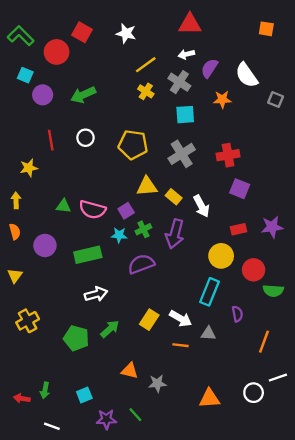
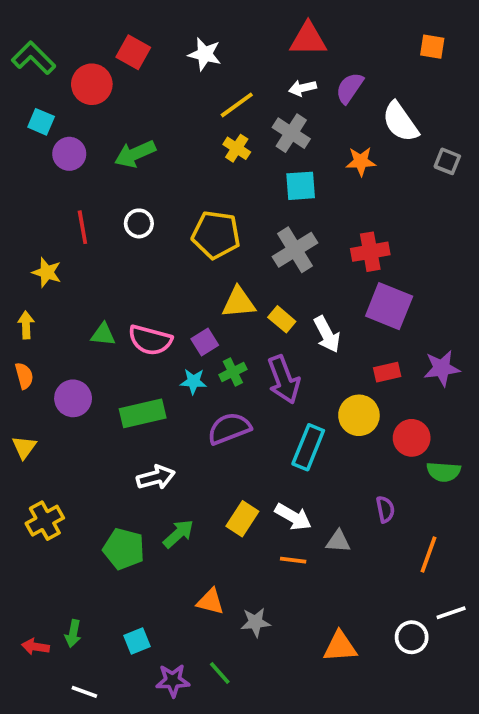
purple semicircle: (209, 68) -> (350, 88), moved
yellow star: (29, 168) -> (47, 272), turned 30
purple square: (240, 189) -> (389, 306), size x1.4
purple arrow: (175, 234) -> (284, 380), turned -36
cyan rectangle: (209, 292) -> (308, 447), moved

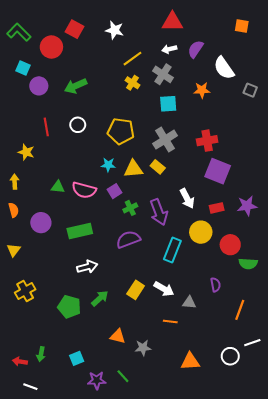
yellow rectangle: (282, 319) -> (158, 167), moved
white arrow: (327, 334) -> (187, 198), moved
cyan star: (193, 381) -> (108, 165), moved
orange line: (293, 560) -> (170, 321), moved
white line: (84, 692) -> (30, 387), moved

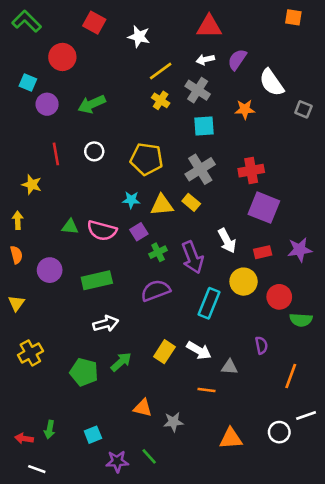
orange square: (242, 26) -> (293, 17), moved
red square: (75, 29) -> (94, 23), moved
green L-shape: (19, 32) -> (27, 21), moved

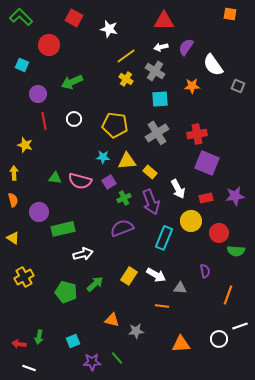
purple circle: (47, 104) -> (38, 94), moved
yellow rectangle: (191, 202) -> (150, 172), moved
green rectangle: (97, 280) -> (63, 229), moved
yellow triangle: (16, 303) -> (13, 238), turned -32

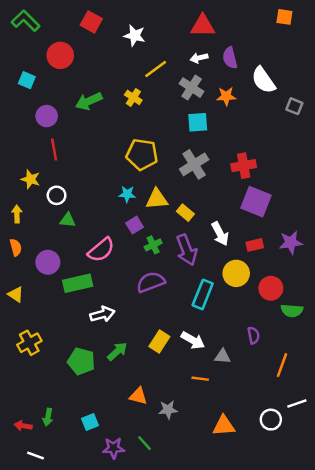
purple semicircle: (186, 47) -> (230, 58), turned -48
yellow cross: (126, 79) -> (133, 97), moved
orange star: (192, 86) -> (226, 96), moved
white circle: (74, 119) -> (57, 195), moved
pink semicircle: (80, 181) -> (101, 250), moved, turned -55

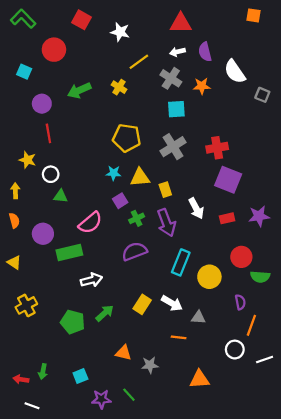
yellow rectangle: (185, 213) -> (165, 190), turned 32
yellow circle: (236, 273) -> (209, 277), moved
purple semicircle: (254, 335) -> (240, 302), moved
white circle: (271, 420) -> (235, 350), moved

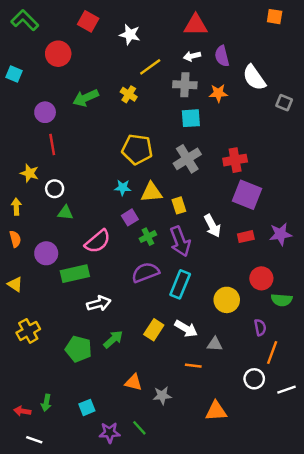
cyan square: (24, 72) -> (14, 74), moved
gray cross: (171, 78) -> (185, 85), turned -30
cyan rectangle: (181, 262) -> (180, 284), moved

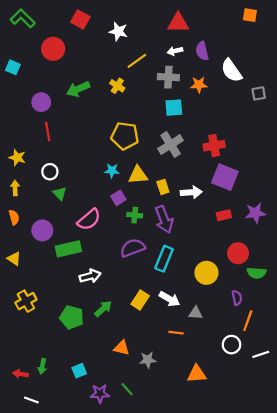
gray square: (284, 103) -> (259, 93), turned -32
yellow star: (29, 173) -> (17, 158), moved
green triangle: (65, 213) -> (60, 193), turned 40
white arrow: (212, 226) -> (191, 192), moved, turned -66
green cross: (148, 237) -> (135, 215), turned 32

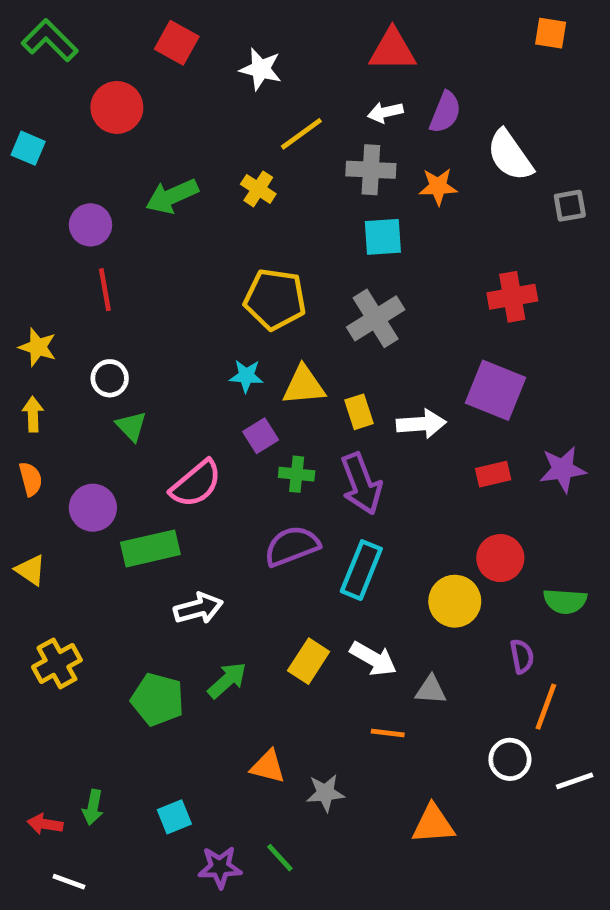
purple semicircle: (202, 51) -> (445, 112), turned -144
red cross: (214, 146) -> (512, 297), moved
red circle: (238, 253) -> (500, 558), moved

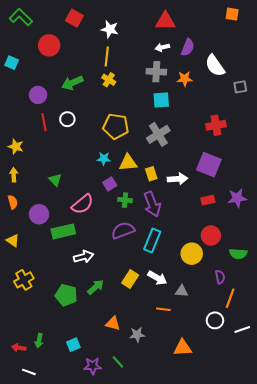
yellow line: (301, 134) -> (107, 57), moved, turned -48
white circle: (110, 378) -> (67, 119), moved

